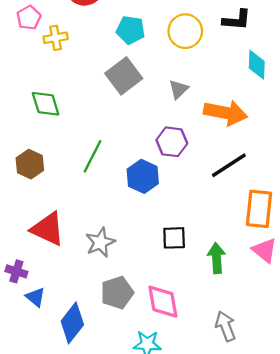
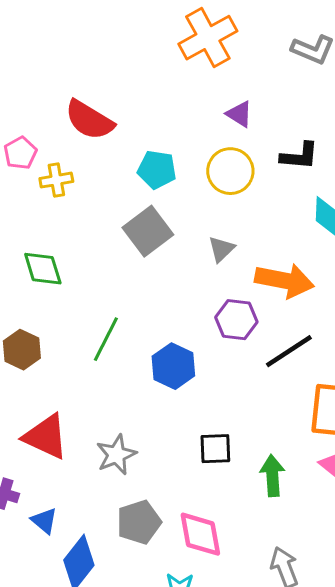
purple hexagon: (172, 142) -> (236, 320), moved
blue triangle: (35, 297) -> (44, 521), moved

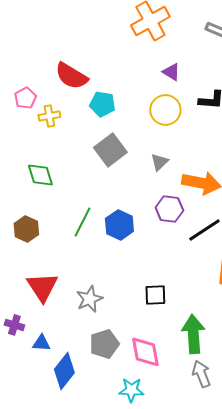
cyan pentagon: (157, 170) -> (102, 104), moved
blue hexagon: (173, 366) -> (119, 225), moved
red triangle: (46, 437) -> (42, 287), turned 32
green arrow: (272, 476) -> (193, 334), moved, size x1.4
blue triangle: (44, 521) -> (41, 343), turned -36

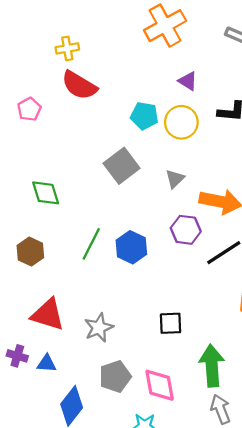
cyan pentagon: (102, 104) -> (144, 116), moved
yellow cross: (49, 116) -> (67, 48), moved
red triangle: (42, 287) -> (48, 315), turned -40
blue triangle: (41, 343) -> (47, 363), moved

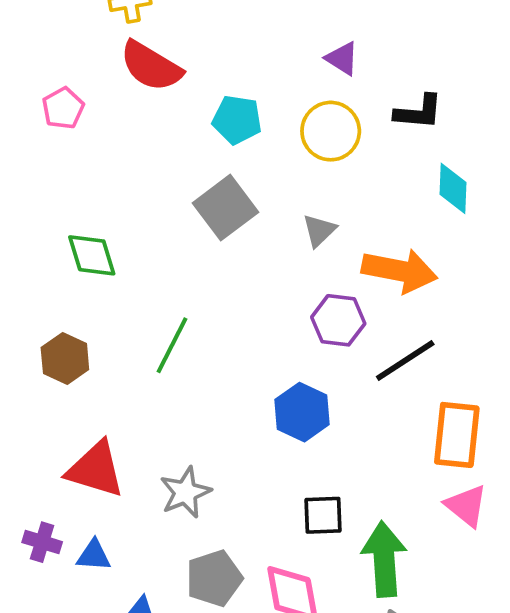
cyan pentagon: (144, 116) -> (237, 120), moved
blue hexagon: (131, 247) -> (302, 412), moved
black square: (170, 323) -> (323, 515), moved

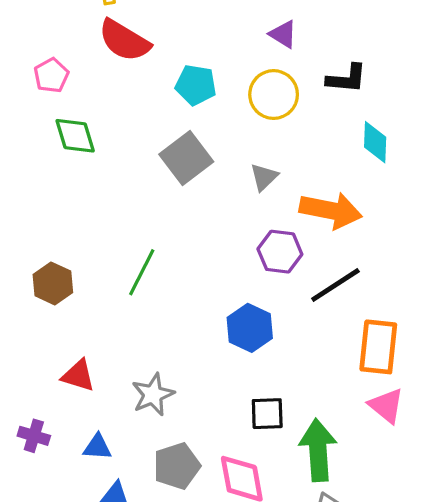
green diamond: (92, 255) -> (75, 136), moved
red triangle: (96, 469) -> (78, 375), size x0.7
blue triangle: (94, 555) -> (97, 447), moved

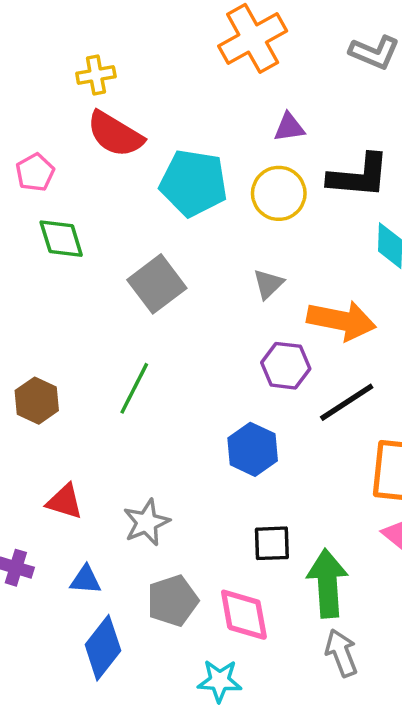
purple triangle: (283, 34) -> (289, 127), turned -40
black L-shape: (347, 79) -> (359, 176), size x1.4
cyan pentagon: (196, 85) -> (193, 183), size x1.5
gray square: (186, 158) -> (157, 284), moved

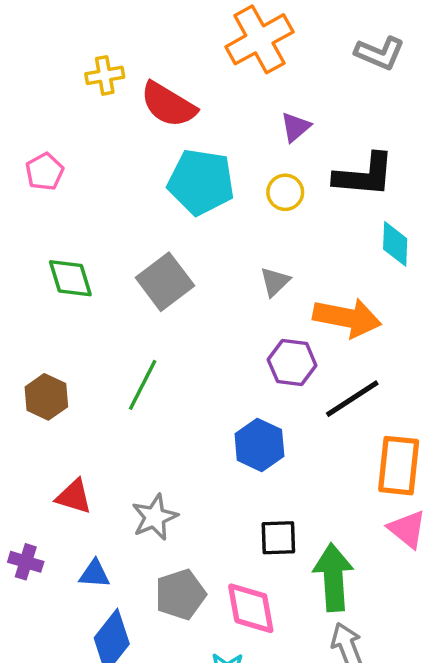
purple triangle: (289, 127) -> (296, 127), turned -32
red semicircle: (115, 134) -> (168, 105), moved
yellow circle: (279, 193) -> (285, 192), size x0.7
green diamond: (61, 239) -> (70, 278), moved

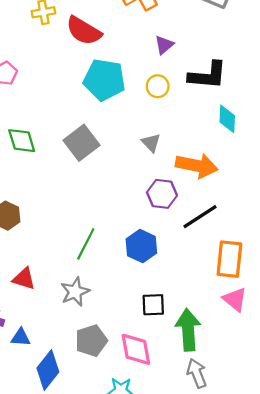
gray triangle: (275, 282) -> (151, 143), turned -30
green line: (143, 385) -> (86, 244), moved
blue triangle: (94, 574) -> (21, 337), moved

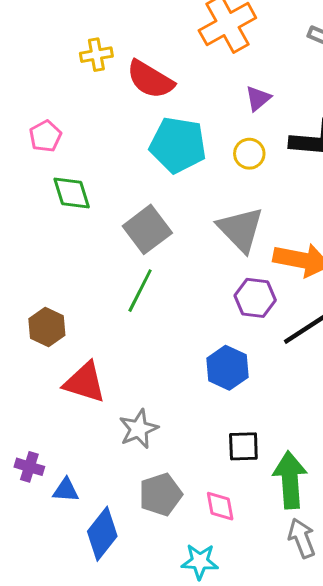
green diamond: (22, 141) -> (72, 193), moved
gray triangle: (151, 143) -> (241, 229), size x1.8
green line: (86, 244) -> (140, 291), moved
red triangle: (24, 279) -> (85, 382), moved, size x1.4
pink diamond: (136, 349) -> (220, 506), size x0.7

